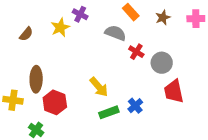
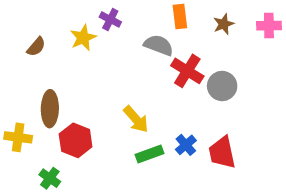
orange rectangle: (131, 12) -> (180, 16), turned 35
red cross: (136, 52) -> (187, 71), size x1.5
red trapezoid: (174, 91) -> (222, 152), moved

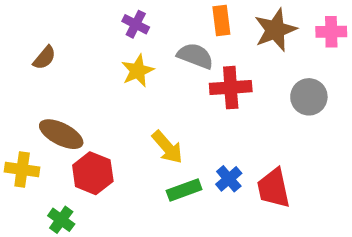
brown star: (224, 24) -> (275, 30), size x1.6
yellow star: (83, 38) -> (138, 71), moved
red cross: (187, 71) -> (231, 88), turned -36
gray circle: (222, 86) -> (309, 97), moved
brown ellipse: (50, 109) -> (61, 134), turned -64

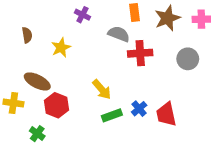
brown semicircle: (44, 58) -> (27, 35), turned -49
yellow star: (138, 71) -> (61, 48), moved

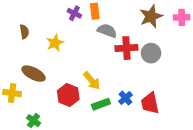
orange rectangle: (135, 12) -> (95, 11), moved
gray circle: (188, 59) -> (151, 53), moved
red hexagon: (56, 105) -> (68, 95), moved

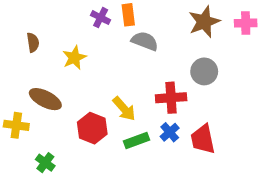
red cross: (126, 48) -> (171, 98), moved

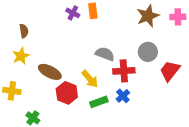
gray semicircle: (145, 41) -> (105, 54), moved
yellow star: (74, 58) -> (21, 56), moved
brown ellipse: (45, 99) -> (50, 72), moved
red trapezoid: (203, 139) -> (170, 71), moved, turned 50

